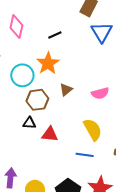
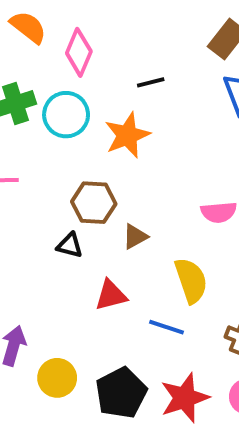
cyan circle: (22, 75) -> (66, 115), moved
brown triangle: (66, 90) -> (135, 237), moved
red triangle: (50, 134) -> (111, 295), moved, turned -30

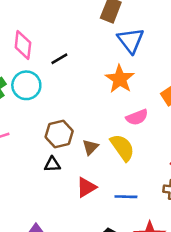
black line: (151, 82) -> (59, 59), moved
orange star: (127, 135) -> (120, 79), moved
yellow semicircle: (191, 280) -> (122, 147), moved

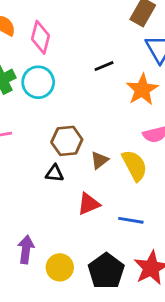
black line: (59, 59) -> (104, 66), moved

